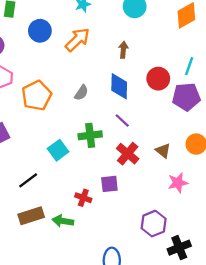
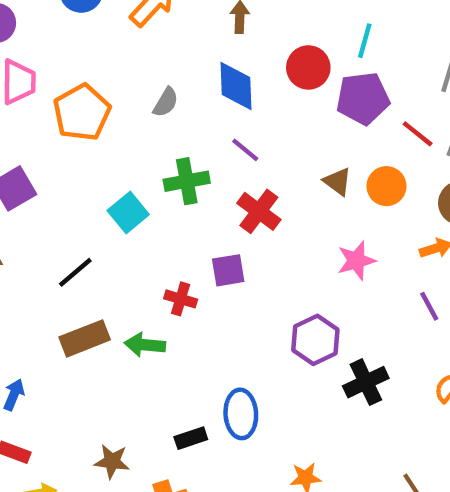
brown triangle: (163, 151) -> (337, 182), moved

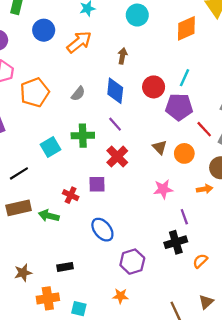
purple line: (429, 306) -> (184, 217), moved
purple hexagon: (315, 340) -> (132, 262), moved
black cross: (366, 382) -> (176, 242), moved
blue ellipse: (241, 414) -> (102, 230), moved, turned -45
brown star: (112, 461) -> (23, 273), turned -30

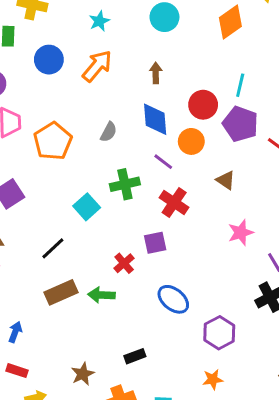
purple pentagon: (179, 107) -> (240, 124), turned 30
orange circle: (184, 153) -> (191, 141), moved
red cross: (71, 195) -> (124, 263), turned 35

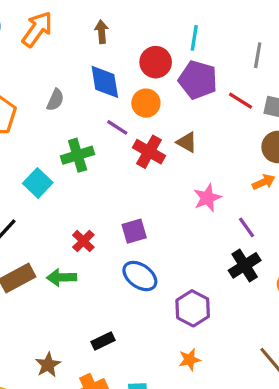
red cross: (174, 202) -> (149, 152), moved
purple square: (155, 243) -> (134, 231), moved

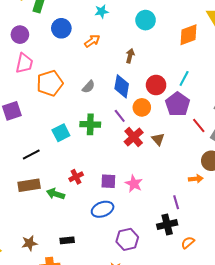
orange arrow: (37, 29) -> (92, 41), size x0.7
pink star: (207, 198) -> (134, 184), moved, turned 30
blue ellipse: (140, 276) -> (103, 209), turned -75

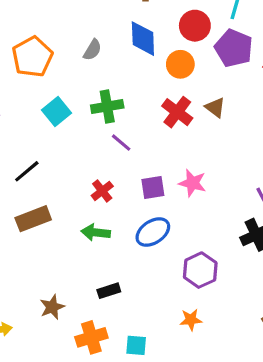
purple line: (120, 116) -> (121, 143), moved
cyan square: (61, 133) -> (57, 111), moved
green arrow: (55, 194) -> (96, 232), moved

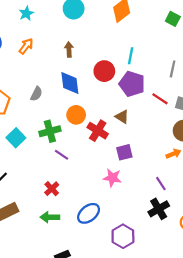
orange circle: (180, 64) -> (76, 115), moved
brown triangle: (215, 108) -> (122, 117), moved
purple square: (153, 188) -> (124, 152), moved

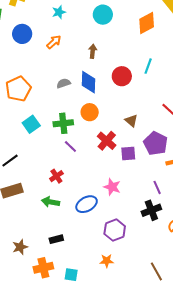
purple pentagon: (132, 84) -> (156, 143), moved
gray semicircle: (36, 94) -> (64, 83), moved, turned -144
red cross: (98, 131) -> (107, 141), moved
pink star: (112, 178) -> (112, 187), moved

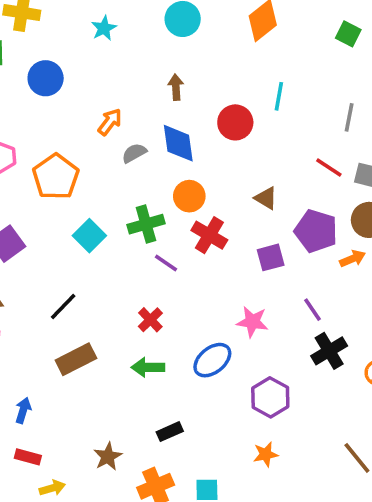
orange arrow: (54, 42) -> (110, 122), moved
red cross: (107, 141) -> (209, 235), moved
purple line: (157, 187) -> (312, 310), moved

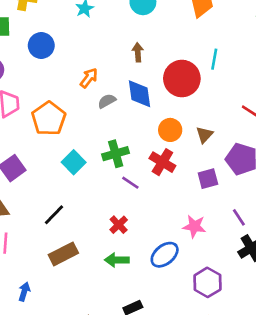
red circle: (235, 122) -> (182, 79), size x1.4
orange circle: (189, 196) -> (170, 130), moved
brown triangle: (266, 198) -> (204, 135), turned 42

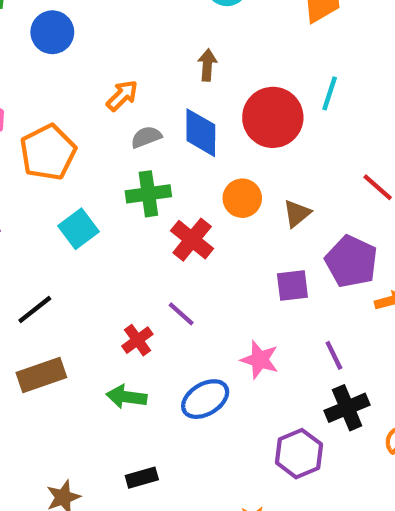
green cross: (116, 154) -> (148, 194), moved
red cross: (162, 162) -> (192, 240), moved
purple line: (130, 183) -> (181, 314), moved
purple hexagon: (207, 282) -> (299, 454), moved

